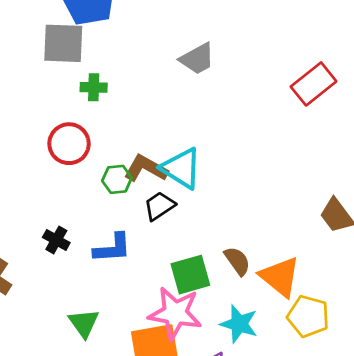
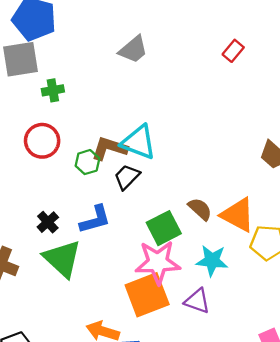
red rectangle: (314, 84) -> (233, 51), size x0.6
black cross: (56, 240) -> (48, 222), turned 30
green triangle: (84, 323) -> (62, 259), moved, size x1.5

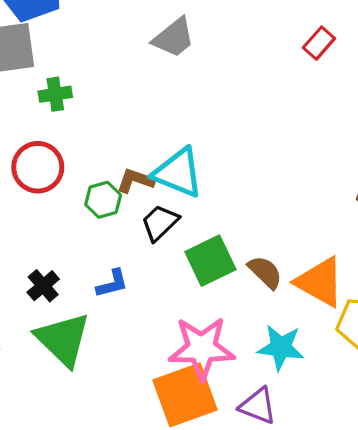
brown L-shape: (109, 148) -> (135, 181), size x0.7
blue L-shape: (95, 219) -> (112, 284), size x0.7
green square: (164, 228) -> (210, 261), moved

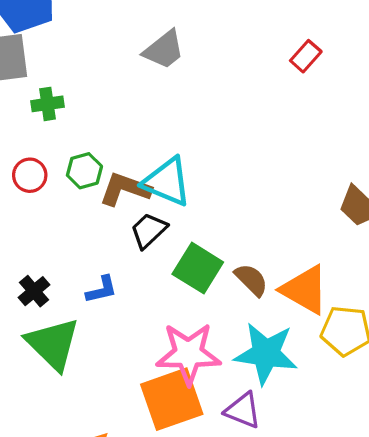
red circle: (38, 167) -> (30, 175), size x0.7
brown L-shape: (135, 181) -> (125, 189), size x1.4
green hexagon: (103, 200) -> (84, 171), moved
green square: (210, 261) -> (198, 268), turned -33
cyan star: (281, 347) -> (266, 354), size x1.4

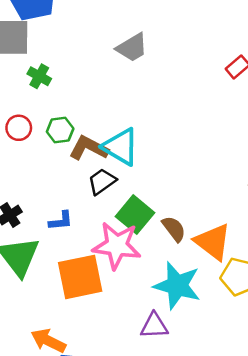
green cross: (47, 104) -> (39, 76), turned 30
pink star: (188, 354) -> (117, 246), moved
orange square: (172, 399) -> (80, 277), moved
purple triangle: (243, 410) -> (154, 326), turned -32

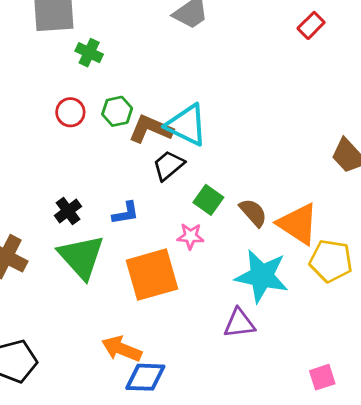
green square: (135, 215) -> (208, 200), size x0.7
pink star: (117, 246) -> (190, 236), size x0.5

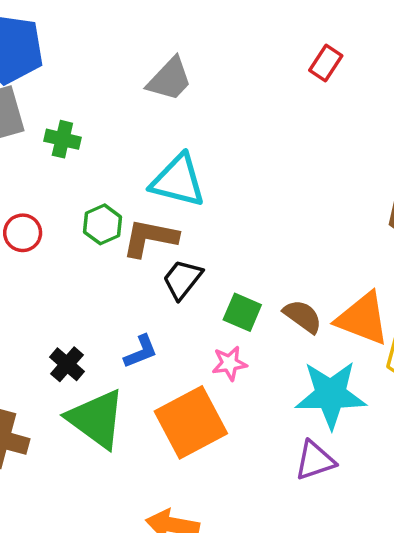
green cross: (89, 53) -> (62, 139), moved
red circle: (70, 112) -> (23, 233), moved
cyan triangle: (187, 125) -> (178, 181), moved

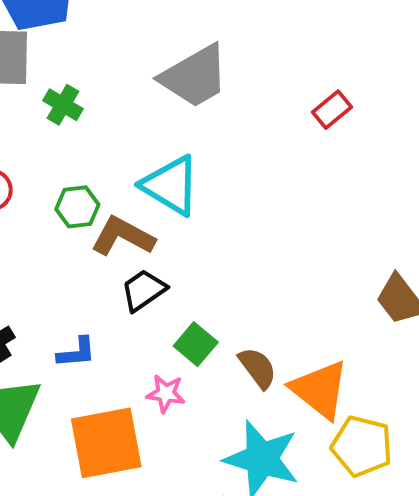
red rectangle: (326, 63) -> (332, 110), moved
gray trapezoid: (170, 79) -> (195, 76), size x1.4

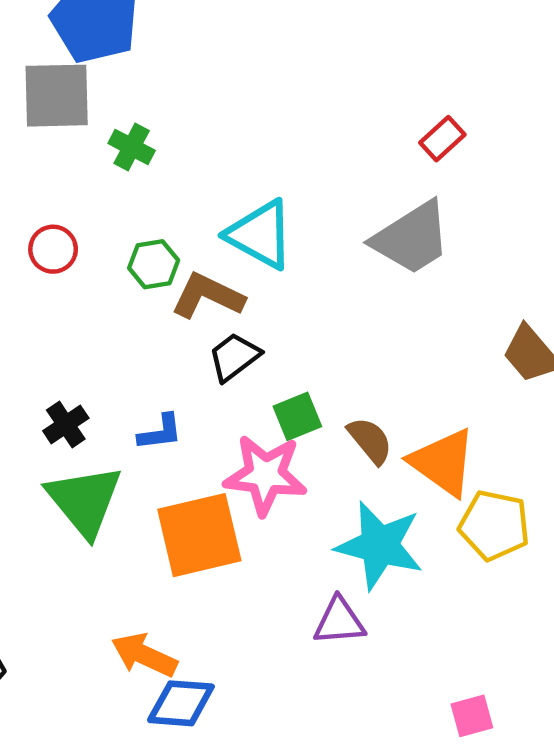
gray trapezoid: (195, 76) -> (412, 238), moved
green square: (196, 344) -> (297, 416), turned 30
pink star: (166, 393) -> (265, 475), size x1.8

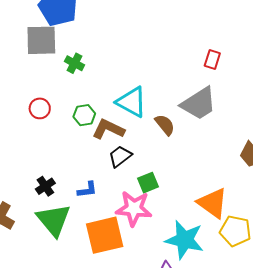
red rectangle: (442, 139) -> (212, 59), turned -30
brown semicircle: (370, 440) -> (165, 125), moved

